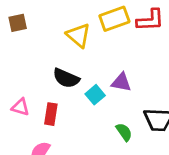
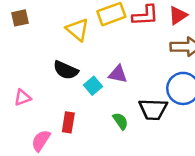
pink triangle: (20, 107) -> (23, 98), turned -36
red rectangle: (51, 114) -> (68, 122), moved

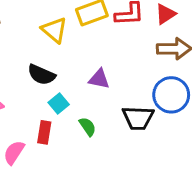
cyan square: (93, 86) -> (59, 104), moved
green semicircle: (120, 121) -> (88, 127), moved

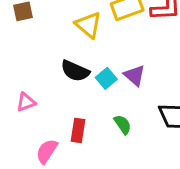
purple triangle: (99, 79) -> (134, 75), turned 30
cyan square: (59, 104) -> (106, 78), moved

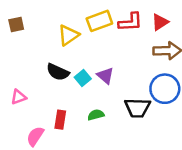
yellow triangle: (88, 25) -> (69, 35), turned 45
green semicircle: (123, 124) -> (96, 115), turned -70

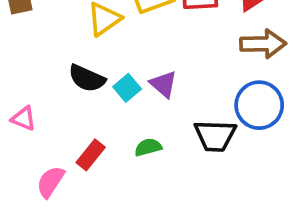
pink triangle: (19, 97) -> (24, 119), turned 42
red rectangle: (60, 120) -> (91, 155), turned 30

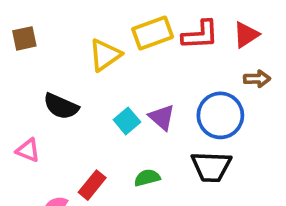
brown arrow: (263, 44) -> (257, 79), size x0.6
black semicircle: (87, 78) -> (61, 106), moved
blue circle: (259, 105) -> (220, 115), moved

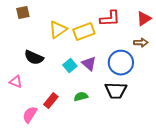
yellow rectangle: (153, 33) -> (84, 32), moved
red triangle: (246, 35) -> (144, 19), moved
brown square: (24, 38) -> (23, 13), moved

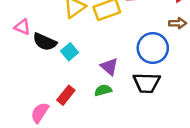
purple triangle: (89, 64) -> (109, 67), moved
cyan square: (70, 66) -> (70, 52), moved
pink triangle: (16, 82) -> (22, 27), moved

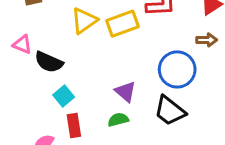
cyan square: (70, 52) -> (64, 96), moved
black trapezoid: (147, 83) -> (170, 111), turned 36
red rectangle: (66, 95) -> (74, 126), turned -48

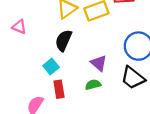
black semicircle: (49, 62) -> (64, 40), moved, turned 90

